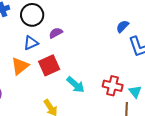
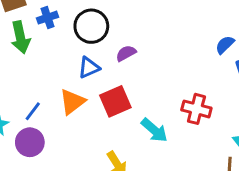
red cross: (113, 86) -> (196, 109), moved

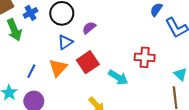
blue line: (33, 111) -> (31, 71), moved

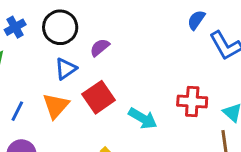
red cross: (145, 57) -> (192, 102), moved

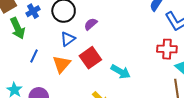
red cross: (192, 102) -> (167, 49), moved
blue line: (17, 111) -> (34, 56), moved

